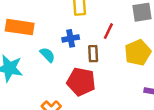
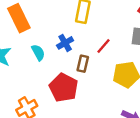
orange rectangle: (20, 27) -> (19, 18), turned 40
blue cross: (71, 38) -> (65, 43), turned -35

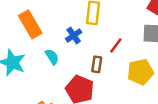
blue cross: (65, 43) -> (74, 36), moved

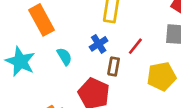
blue cross: (74, 36) -> (99, 44), moved

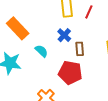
red line: (135, 46) -> (89, 12), moved

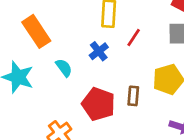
red line: (89, 12) -> (134, 37), moved
brown rectangle: (80, 49) -> (133, 96), moved

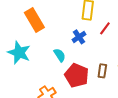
cyan semicircle: (64, 68) -> (60, 55), moved

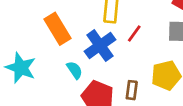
orange rectangle: (34, 20) -> (57, 29), moved
blue cross: (79, 37) -> (100, 46), size x1.6

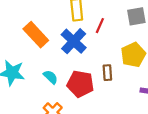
cyan semicircle: (75, 70) -> (51, 77), moved

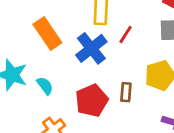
cyan semicircle: (51, 77) -> (45, 86), moved
red pentagon: (80, 84) -> (92, 100), turned 30

